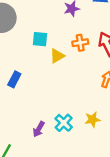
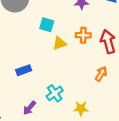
blue rectangle: (14, 79) -> (24, 70), moved, turned 32
cyan cross: (64, 123) -> (55, 93), moved

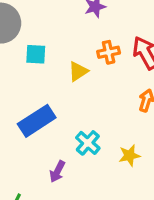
cyan square: (47, 25) -> (36, 54), moved
blue rectangle: (24, 70) -> (37, 121), size x1.6

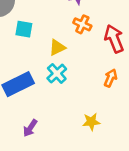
orange cross: (109, 52) -> (82, 24), moved, turned 30
cyan cross: (88, 143) -> (57, 74), moved

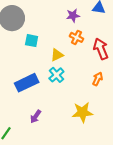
yellow star: (91, 122) -> (82, 112), size x1.5

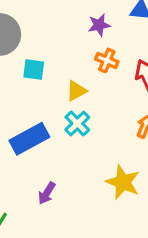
yellow star: (82, 112) -> (123, 182), turned 30

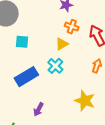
cyan square: (34, 70) -> (22, 42), moved
yellow triangle: (76, 91) -> (62, 44), moved

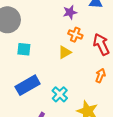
cyan cross: (55, 66) -> (60, 94), moved

